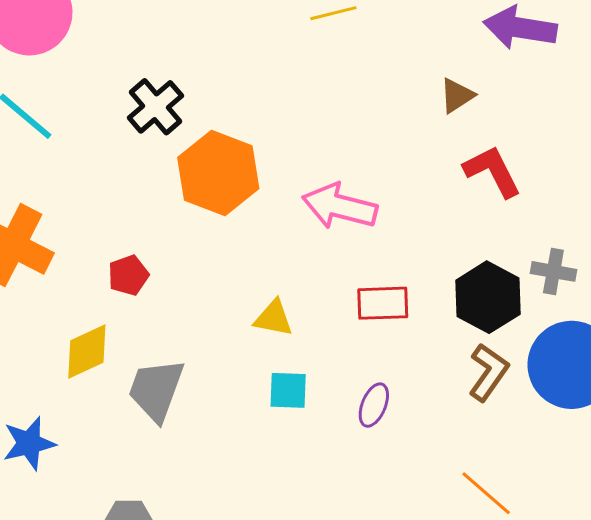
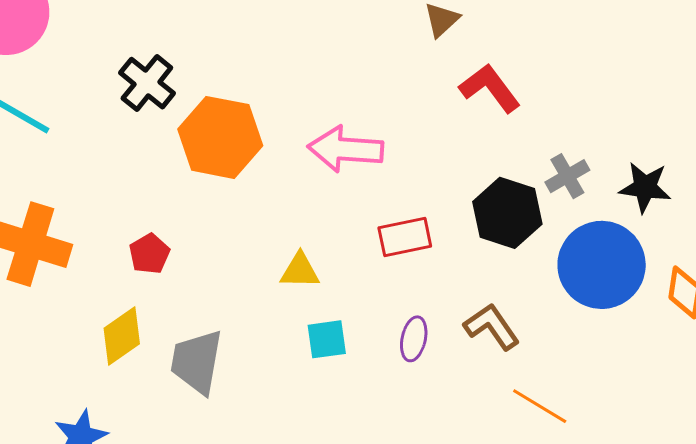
gray cross: (553, 271) -> (567, 176), turned -30
brown L-shape: (488, 372) -> (492, 327), moved, turned -60

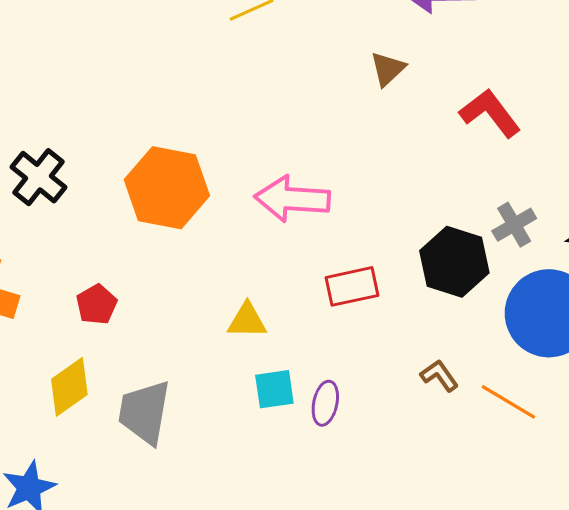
black cross: (147, 83) -> (38, 177), moved
red L-shape: (490, 88) -> (490, 113), moved
brown L-shape: (492, 327) -> (439, 376), size x0.7
purple ellipse: (414, 339) -> (325, 403), moved
orange line: (540, 406) -> (508, 402), moved

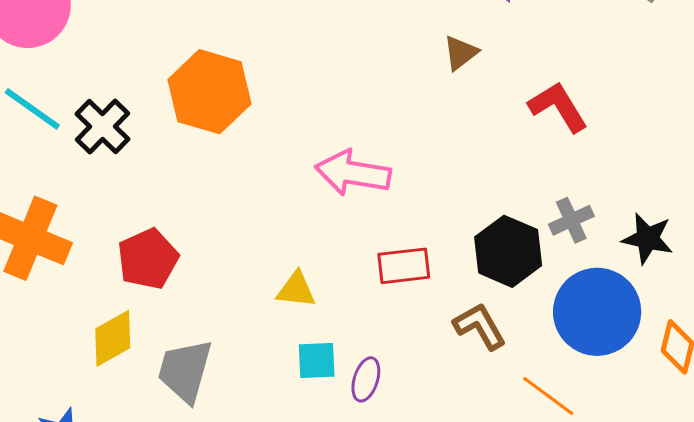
orange hexagon: (167, 188) -> (210, 92), moved
red pentagon: (97, 304) -> (148, 259), size x1.5
brown L-shape: (439, 376) -> (480, 326), moved, size x1.4

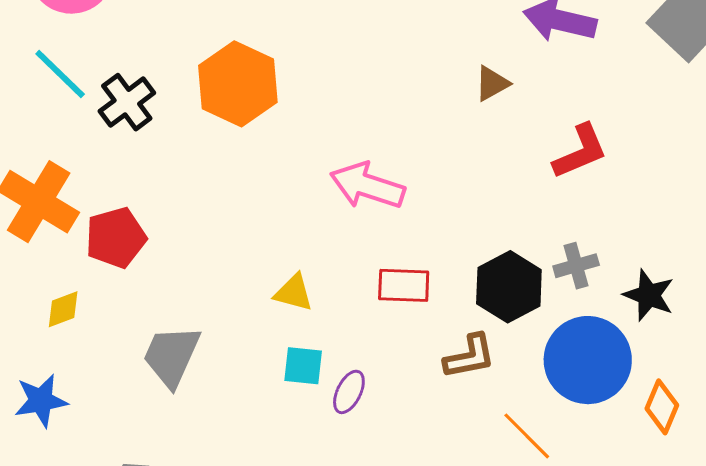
red L-shape: (558, 107) -> (580, 152), turned 90
red pentagon: (148, 259) -> (116, 238), moved
brown L-shape: (480, 326) -> (470, 357), turned 100
yellow diamond: (113, 338) -> (63, 309), moved, size x0.7

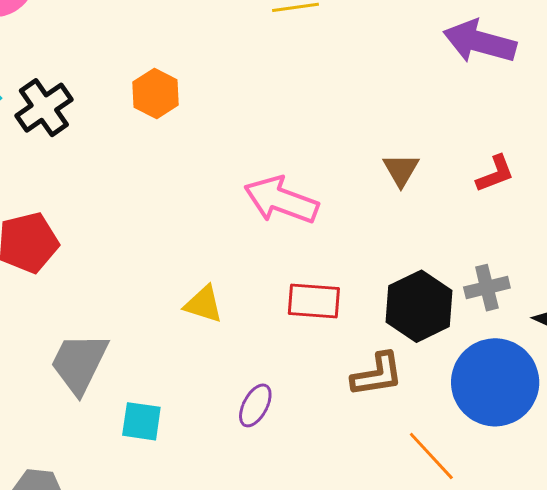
brown triangle: (492, 83) -> (401, 170), moved, turned -33
orange hexagon: (238, 84) -> (156, 94), size x0.6
red L-shape: (580, 152) -> (495, 174), size x0.7
cyan square: (303, 366) -> (141, 421), moved

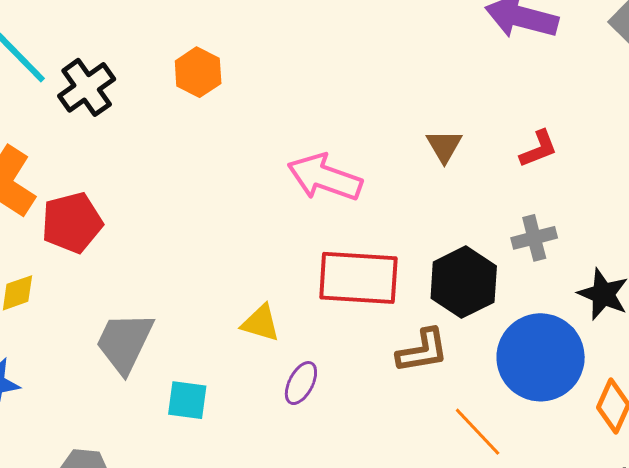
gray cross: (487, 288) -> (534, 238), moved
red rectangle: (314, 301) -> (358, 278), size x1.5
yellow triangle: (204, 304) -> (261, 323), moved

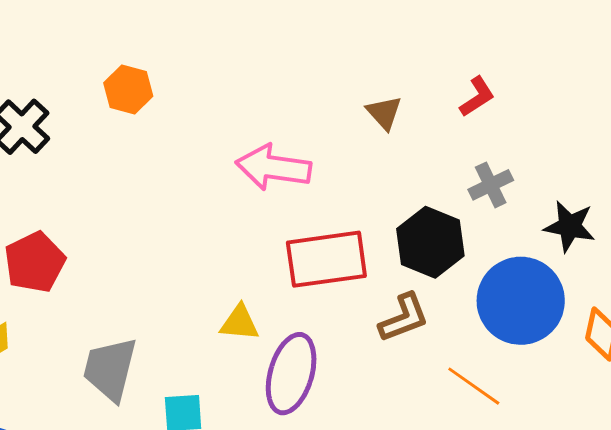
purple ellipse: (301, 383) -> (291, 374), size x1.8

